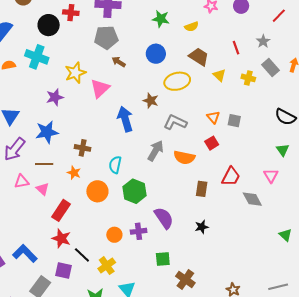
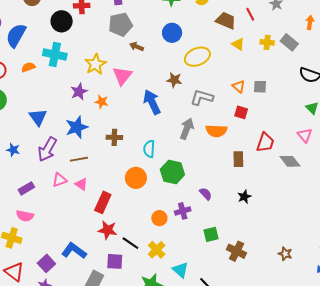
brown trapezoid: (199, 57) -> (226, 21), moved
gray rectangle: (271, 68) -> (289, 42), moved
red square: (212, 143) -> (241, 112), turned -32
orange star: (74, 173) -> (102, 102), moved
purple semicircle: (164, 218) -> (206, 194), size x0.6

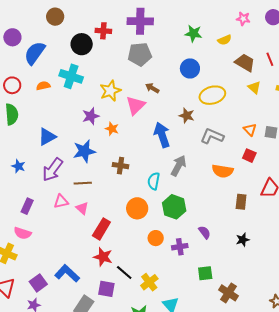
brown arrow: (137, 47) -> (152, 88), moved
blue triangle: (38, 117) -> (47, 137), turned 30
gray arrow: (187, 129) -> (178, 166), moved
purple rectangle: (26, 188) -> (27, 206), turned -42
orange circle: (159, 218) -> (156, 238), moved

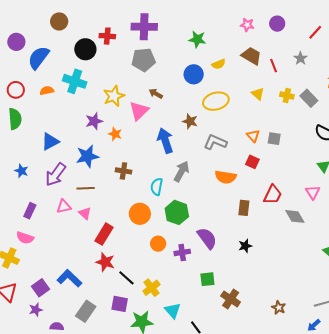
yellow semicircle: (225, 40) -> (219, 64), moved
brown trapezoid: (245, 63) -> (251, 56), moved
purple semicircle: (205, 232) -> (207, 238), size x1.6
purple square: (106, 289) -> (120, 304), moved

